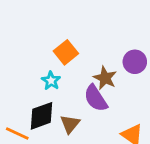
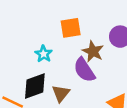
orange square: (66, 52) -> (71, 28), moved, turned 30

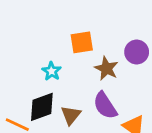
purple semicircle: (84, 70) -> (105, 106), moved

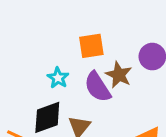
purple semicircle: (105, 106) -> (98, 87), moved

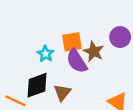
orange square: (91, 46) -> (72, 42), moved

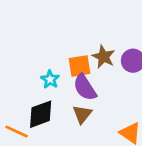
brown star: (94, 51) -> (104, 57), moved
brown triangle: (62, 92) -> (82, 114), moved

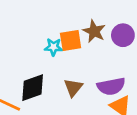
cyan star: (50, 79) -> (54, 47), moved, turned -30
purple semicircle: (85, 87) -> (111, 86), moved, turned -68

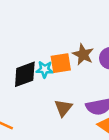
black diamond: (33, 88) -> (25, 74), moved

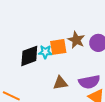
brown triangle: (63, 108) -> (60, 83), turned 42

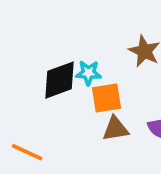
orange square: (58, 47) -> (106, 98), moved

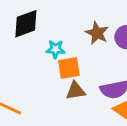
black diamond: (60, 80) -> (26, 24), moved

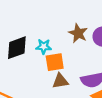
black diamond: (26, 24) -> (17, 48), moved

